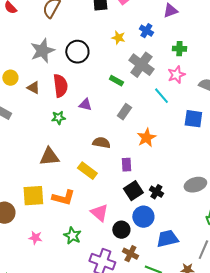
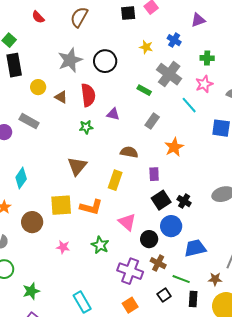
brown triangle: (49, 157) -> (77, 166), turned -45
yellow rectangle: (87, 171) -> (115, 180), turned 72

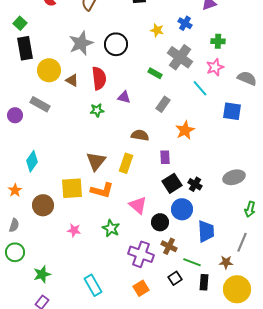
yellow circle: (38, 87) -> (49, 70), size x1.5
brown triangle: (77, 166) -> (96, 161), moved
blue trapezoid: (195, 248) -> (206, 231), turned 100

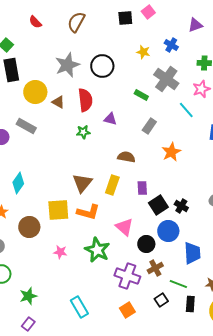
purple rectangle: (165, 157) -> (142, 188), moved
green star: (111, 228) -> (97, 250), size x1.4
brown cross: (169, 246) -> (155, 268), turned 35

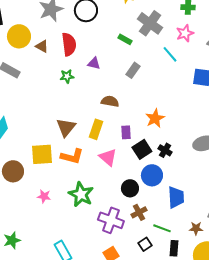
orange star: (171, 152) -> (155, 118), moved
pink triangle: (124, 227) -> (108, 157), moved

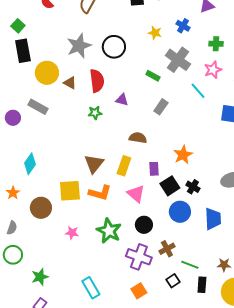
black circle: (130, 188) -> (144, 225), moved
blue trapezoid: (176, 197) -> (213, 219), moved

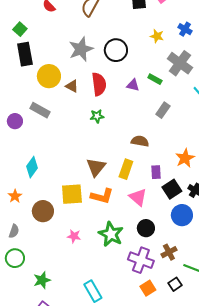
purple triangle: (122, 100) -> (133, 85), moved
orange square: (139, 291) -> (148, 288), moved

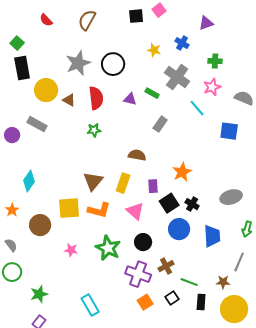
gray semicircle: (14, 231) -> (11, 245), turned -56

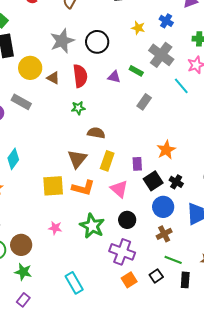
brown semicircle: (137, 155) -> (96, 133), moved
brown circle: (40, 225) -> (21, 245), moved
brown cross: (166, 266) -> (164, 234), moved
green star: (39, 294) -> (23, 272), turned 30

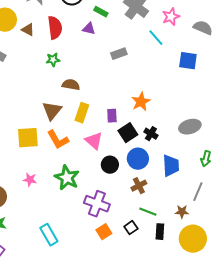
green rectangle: (136, 71) -> (101, 12), moved
gray rectangle: (144, 102) -> (119, 54), turned 35
orange L-shape: (83, 188) -> (58, 140), turned 45
black circle: (127, 220) -> (110, 165), moved

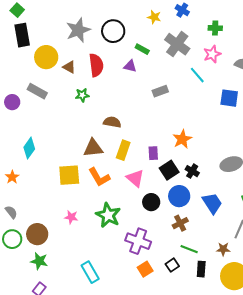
green star: (53, 60) -> (82, 95), moved
brown triangle: (52, 111) -> (93, 148), turned 45
blue trapezoid: (171, 166) -> (212, 203), turned -30

